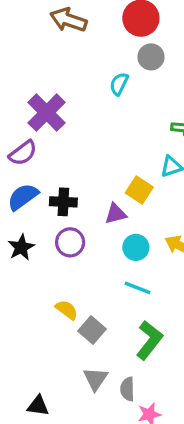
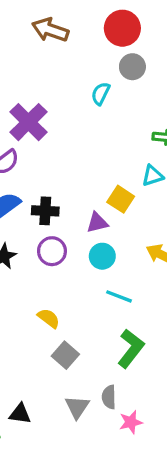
cyan circle: (136, 247) -> (102, 256), moved
gray square: (92, 330) -> (65, 355), moved
gray triangle: (95, 379) -> (77, 407), moved

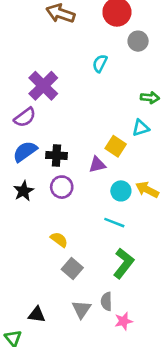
gray circle: (132, 67) -> (138, 41), moved
cyan circle: (102, 256) -> (121, 191), moved

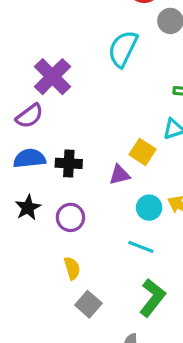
cyan semicircle: (100, 63) -> (123, 49), size x1.6
blue semicircle: (25, 152) -> (30, 158), turned 30
purple circle: (62, 187) -> (70, 217), moved
yellow semicircle: (59, 240) -> (72, 268), turned 36

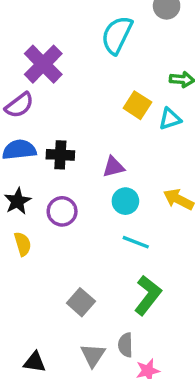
yellow square: (143, 152) -> (137, 105), moved
cyan circle: (149, 208) -> (125, 201), moved
yellow semicircle: (72, 268) -> (23, 244), moved

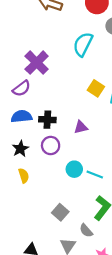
cyan circle: (125, 201) -> (74, 169), moved
purple circle: (62, 211) -> (51, 145), moved
gray semicircle: (125, 345) -> (86, 231), moved, turned -40

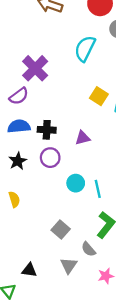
cyan line: (95, 175) -> (98, 189), turned 56
yellow semicircle: (24, 176) -> (14, 199), moved

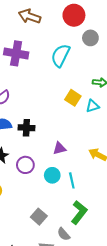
purple cross: (35, 68) -> (16, 53), moved, turned -35
purple triangle: (83, 138) -> (59, 148), moved
purple circle: (50, 158) -> (25, 165), moved

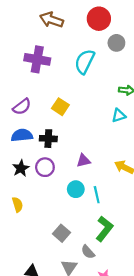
yellow square: (73, 98) -> (60, 107), moved
purple circle: (25, 165) -> (45, 167), moved

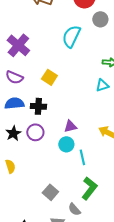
purple cross: (37, 59) -> (18, 45), moved, turned 30
purple semicircle: (22, 107) -> (14, 77), turned 60
cyan circle: (76, 189) -> (66, 144), moved

